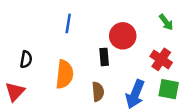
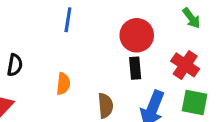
black rectangle: (104, 57) -> (135, 68), moved
orange semicircle: (64, 74) -> (63, 84), size x0.6

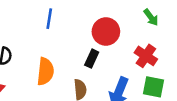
black rectangle: (135, 68) -> (92, 59), moved, turned 30
orange semicircle: (63, 84) -> (45, 71), size x1.5

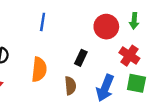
green arrow: (151, 17) -> (134, 21), turned 42
red circle: (106, 32) -> (106, 27), moved

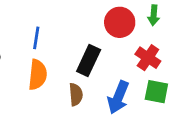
blue line: (43, 22) -> (36, 38), moved
black rectangle: (81, 58) -> (89, 61), size x1.5

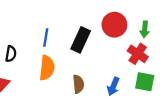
green arrow: (154, 15) -> (145, 29), moved
black rectangle: (89, 61) -> (81, 40), moved
blue arrow: (118, 97) -> (113, 86), size x0.7

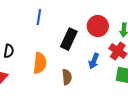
blue line: (46, 38) -> (39, 17), moved
blue arrow: (113, 86) -> (94, 61), moved

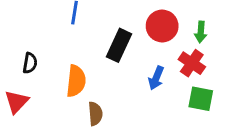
brown semicircle: (67, 77) -> (95, 114), moved

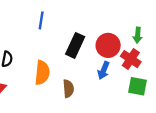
red circle: (162, 26) -> (108, 45), moved
brown semicircle: (95, 114) -> (68, 89), moved

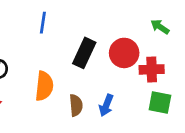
green arrow: (138, 35) -> (160, 27), moved, turned 119
red cross: (131, 59) -> (152, 69), turned -36
blue arrow: (104, 70) -> (106, 105), moved

